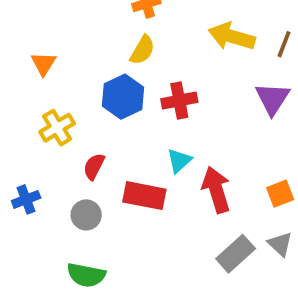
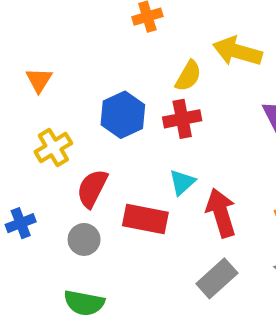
yellow semicircle: (142, 50) -> (188, 76), moved
red semicircle: (94, 166) -> (92, 188), size x1.4
gray rectangle: (236, 254) -> (217, 278), moved

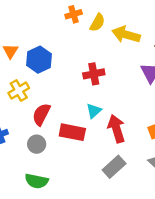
yellow semicircle: (188, 76) -> (97, 23), moved
blue hexagon: (123, 115) -> (39, 60), moved

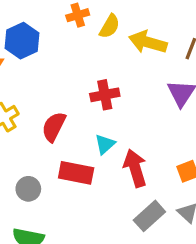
blue hexagon: (39, 60) -> (22, 41), moved
red semicircle: (41, 114) -> (54, 127), moved
gray rectangle: (114, 167) -> (149, 216), moved

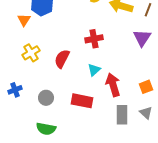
red rectangle: (76, 173) -> (82, 101), moved
gray rectangle: (149, 216) -> (122, 115), turned -48

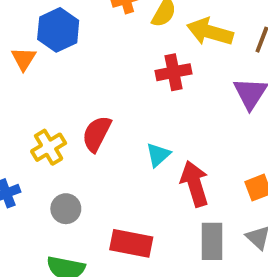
red cross: (94, 39) -> (173, 72), moved
yellow cross: (31, 53) -> (49, 147), moved
red rectangle: (82, 101) -> (131, 243), moved

